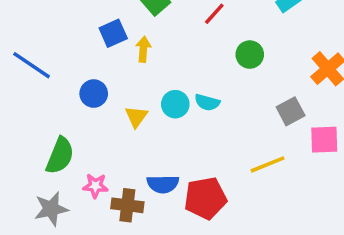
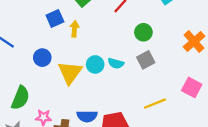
gray square: (291, 111) -> (146, 60), moved
yellow triangle: (136, 117) -> (70, 73), size x1.6
pink square: (324, 140) -> (192, 87), turned 30

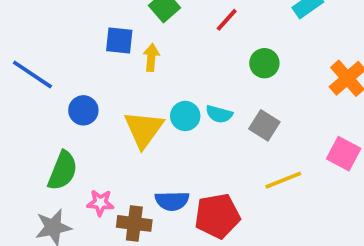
blue square: (55, 19) -> (119, 41), turned 30
blue circle: (42, 58) -> (83, 110), moved
gray square: (146, 60) -> (264, 125), moved, turned -30

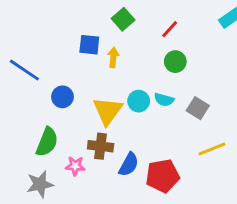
green circle: (264, 63) -> (175, 62), moved
blue semicircle: (172, 201) -> (129, 165), turned -60
brown cross: (134, 223) -> (101, 146), moved

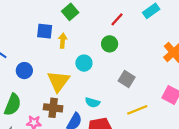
red line: (170, 29) -> (117, 19), moved
cyan semicircle: (164, 100) -> (93, 102), moved
cyan circle: (139, 101) -> (84, 63), moved

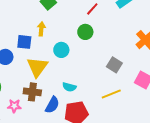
blue square: (45, 31) -> (24, 42), moved
gray square: (127, 79) -> (114, 65), moved

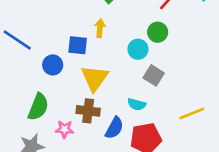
cyan circle: (61, 50) -> (138, 49), moved
gray square: (114, 65) -> (154, 75), moved

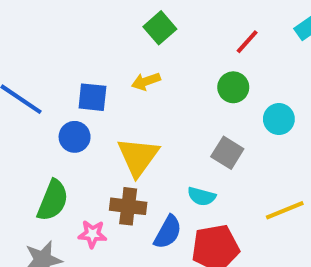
yellow arrow: (100, 28) -> (146, 81), turned -114
blue square: (78, 45) -> (92, 97), moved
cyan circle: (138, 49) -> (279, 119), moved

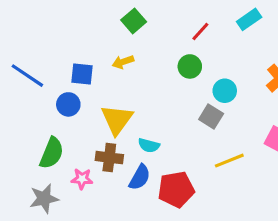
gray square: (227, 153) -> (211, 117), moved
cyan semicircle: (202, 196) -> (149, 145), moved

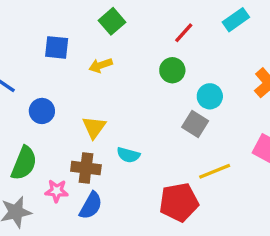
blue square: (82, 74) -> (57, 47), moved
yellow triangle: (117, 120) -> (94, 127), size x0.7
blue semicircle: (140, 177) -> (91, 206), moved
red pentagon: (176, 189) -> (179, 202), moved

